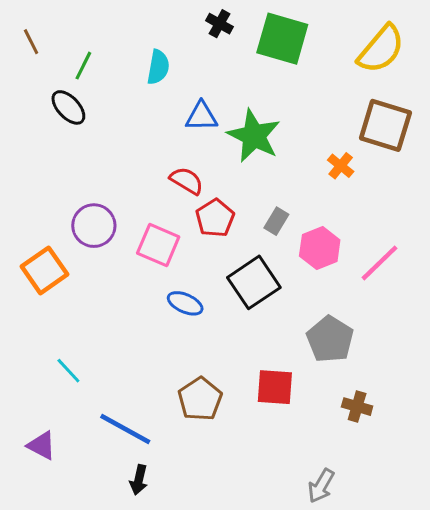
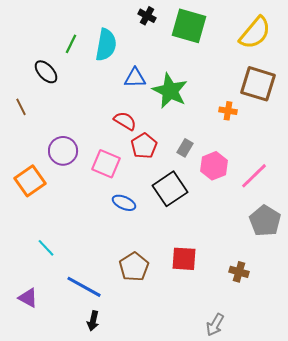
brown line: (31, 42) -> (21, 107), moved
green line: (83, 66) -> (71, 44), moved
cyan semicircle: (158, 67) -> (106, 45), size x1.4
orange cross: (341, 166) -> (228, 111), turned -30
gray pentagon: (330, 339) -> (265, 221), moved

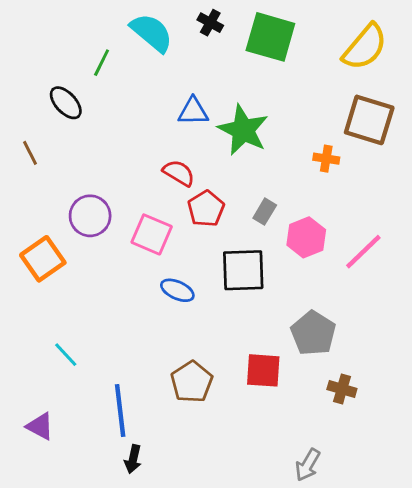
cyan semicircle: (106, 45) -> (152, 33), moved, turned -60
black square: (170, 189) -> (243, 270), turned 32
gray pentagon: (265, 221) -> (313, 333), moved
blue line: (84, 287) -> (120, 410), turned 54

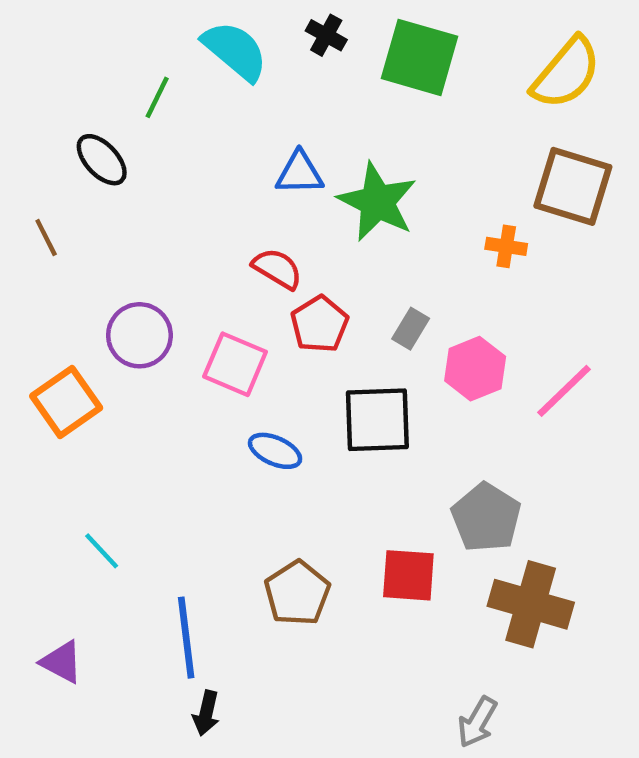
brown cross: (342, 389) -> (531, 604), size x1.8

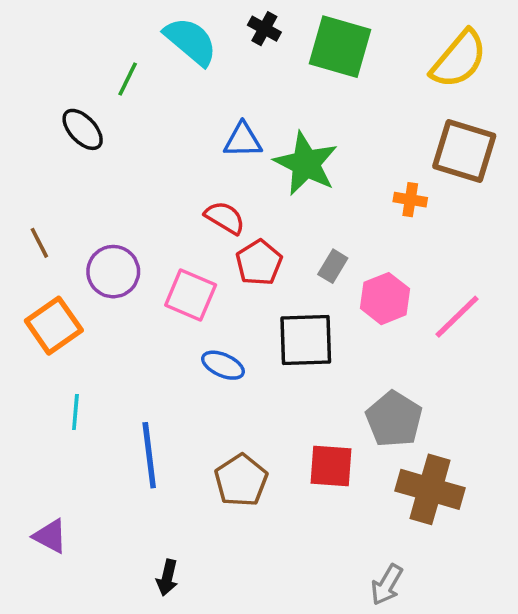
brown line: (46, 237) -> (39, 243), moved
cyan line: (102, 551) -> (75, 412), moved, turned 48
blue line: (186, 638) -> (149, 455), moved

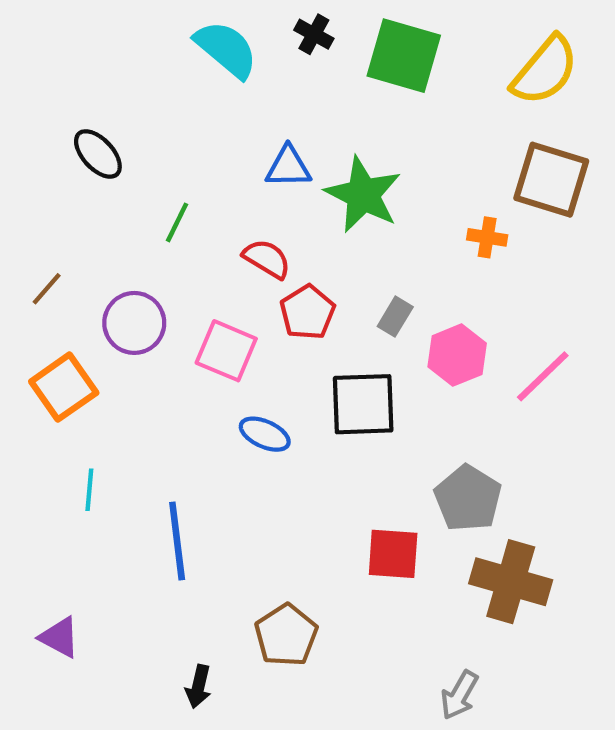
green line: (128, 79) -> (177, 222), moved
brown line: (39, 243) -> (47, 289), turned 68
brown pentagon: (241, 480) -> (286, 635), moved

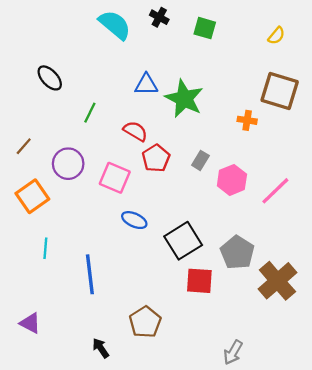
green square: (404, 56) -> (205, 28), size x0.6
yellow semicircle: (545, 71) -> (276, 36), size x0.5
black square: (363, 404) -> (183, 241), moved, turned -30
brown cross: (511, 582) -> (277, 281), moved, turned 33
black arrow: (198, 686) -> (101, 348), turned 132

